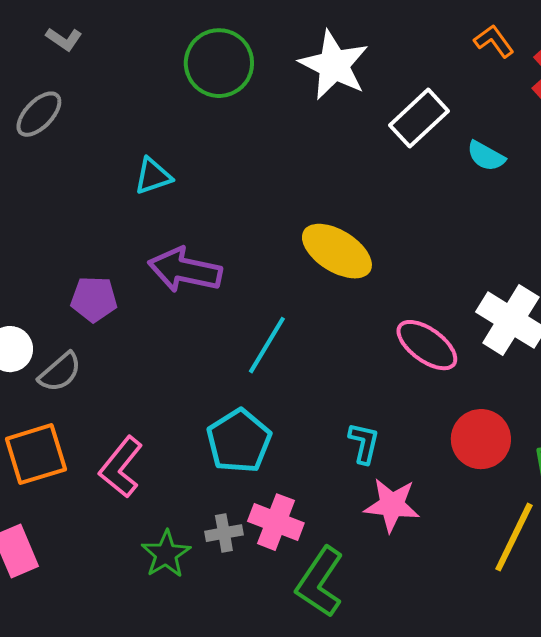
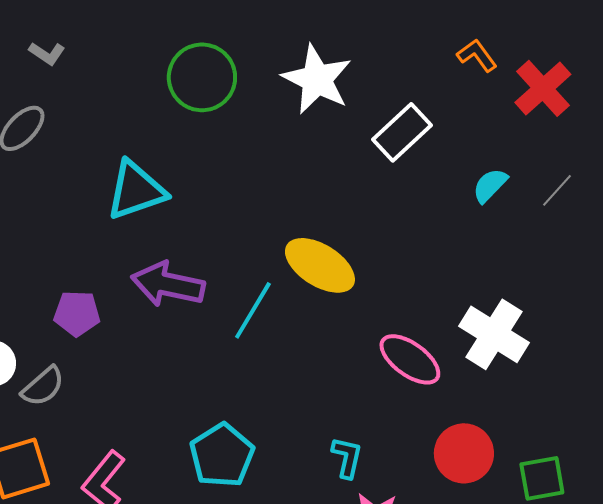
cyan semicircle: (486, 156) -> (490, 185), moved, turned 105
cyan triangle: (153, 176) -> (136, 190), size x1.6
cyan line: (267, 345) -> (253, 310), moved

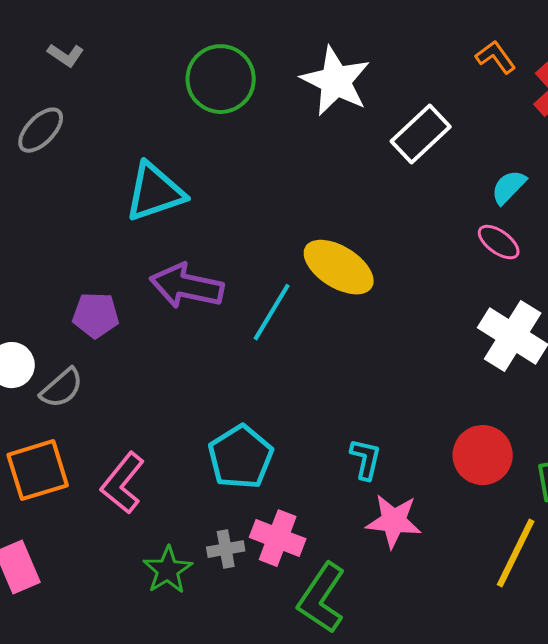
pink ellipse: (410, 359) -> (499, 242), moved, size x0.7

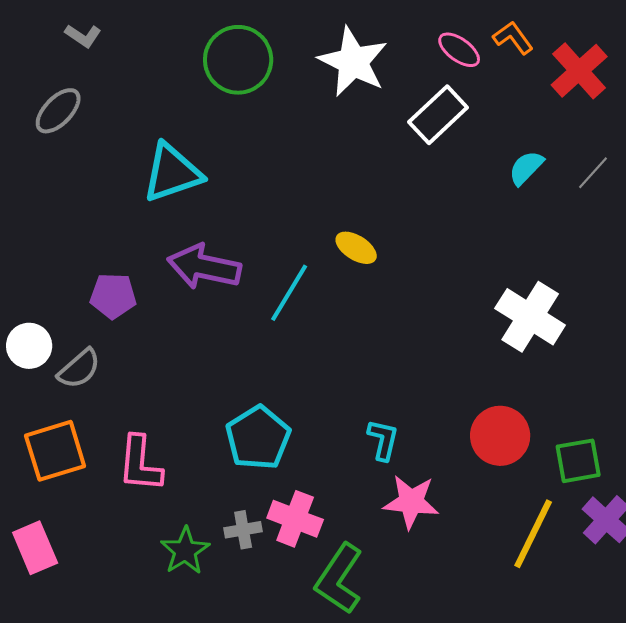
pink ellipse: (499, 242) -> (459, 50), moved
yellow ellipse: (339, 267) -> (356, 248), size x0.6
pink L-shape: (123, 483) -> (140, 464), turned -34

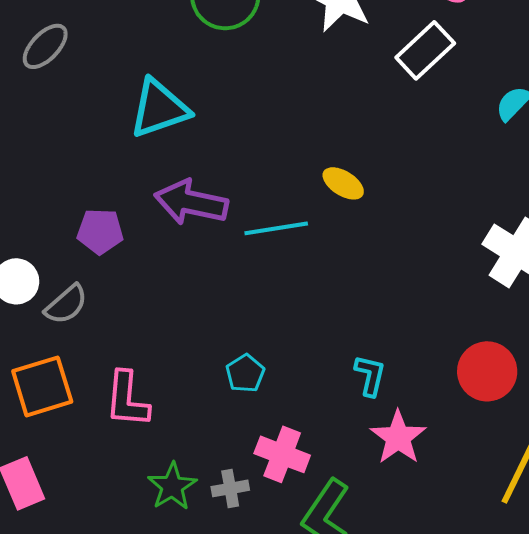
cyan line: (289, 293) -> (276, 228), turned 50
cyan pentagon: (258, 438) -> (245, 373), size x0.6
pink star: (411, 502) -> (398, 437), turned 30
gray cross: (243, 530) -> (230, 488), moved

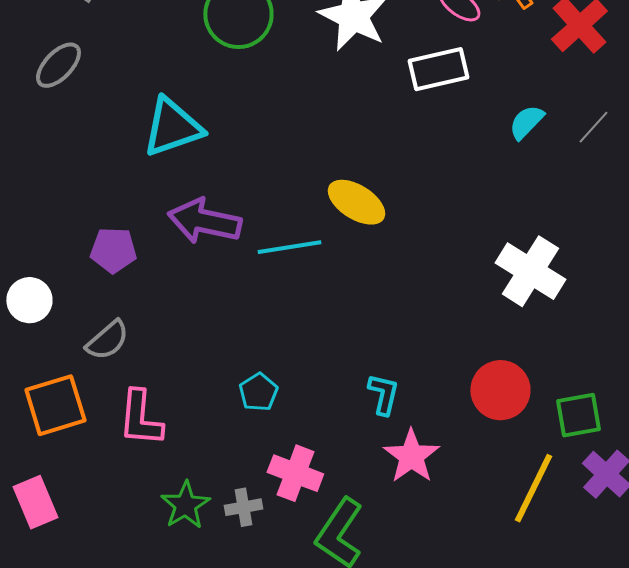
white rectangle: (425, 50) -> (438, 69), turned 30
yellow ellipse: (343, 183) -> (356, 202), size x1.4
gray semicircle: (66, 304) -> (107, 340), moved

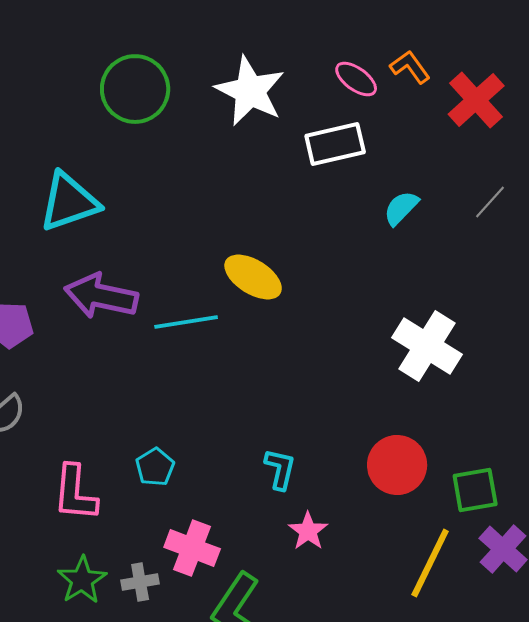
cyan semicircle: (526, 122) -> (401, 208), moved
pink L-shape: (140, 418) -> (75, 493), moved
pink star: (411, 456) -> (308, 531), size x0.7

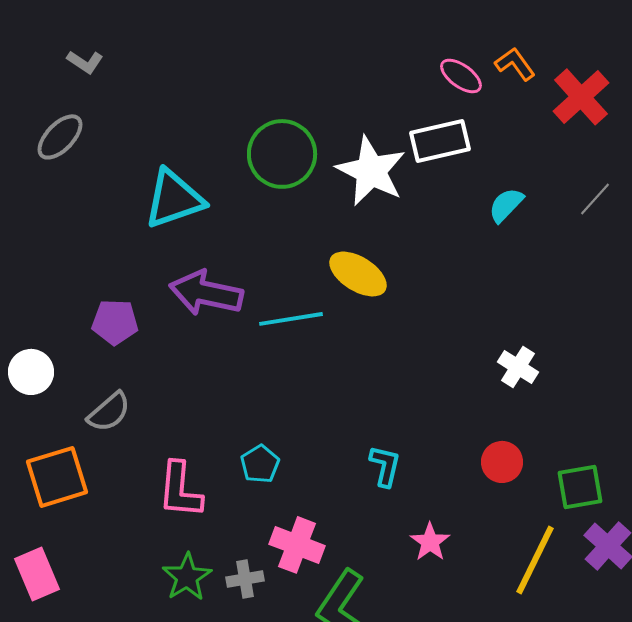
green circle: (135, 89) -> (282, 154), moved
white star: (250, 91) -> (371, 171), moved
white cross: (427, 346) -> (518, 367), moved, size x0.6
red circle: (397, 465) -> (502, 462), size x0.7
pink star: (308, 531) -> (430, 542), moved

